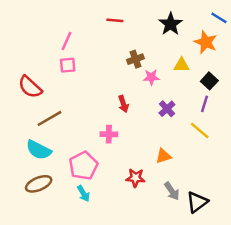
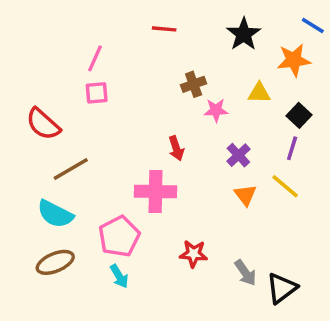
orange star: (206, 42) -> (294, 60), turned -30
pink cross: (109, 134) -> (155, 191), size x1.6
orange triangle: (163, 156) -> (245, 195), moved, turned -49

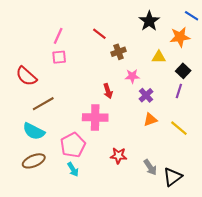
red line: (164, 29) -> (99, 34), moved, turned 32
pink star: (216, 110) -> (132, 76), moved
yellow line: (285, 186) -> (179, 128), moved
orange triangle: (245, 195) -> (150, 120), turned 48

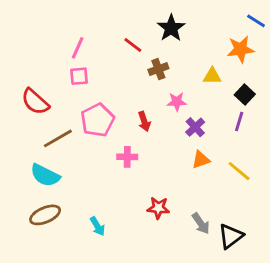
black star: (149, 21) -> (171, 28), moved
pink cross: (95, 117) -> (127, 157), size x0.6
pink pentagon: (73, 145) -> (97, 120), moved

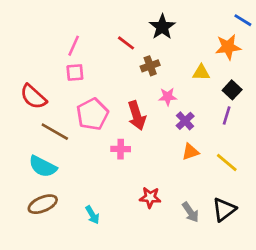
red arrow: (144, 121) -> (137, 115), size x1.5
brown line: (58, 138) -> (55, 132), turned 60
black triangle: (231, 236) -> (224, 210), moved

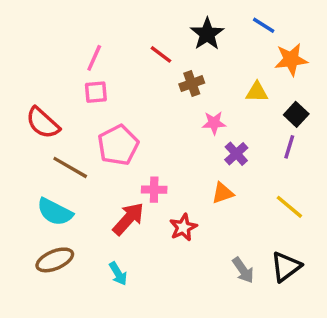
blue line: (243, 20) -> (264, 25), moved
red arrow: (137, 115) -> (128, 219), moved, turned -120
orange triangle: (190, 152) -> (223, 193), moved
red star: (150, 197) -> (183, 227), moved, turned -30

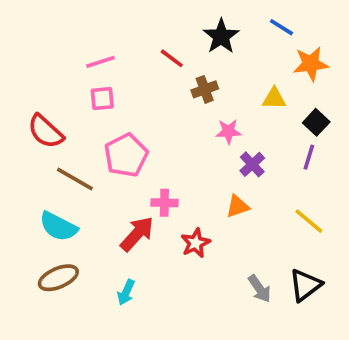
pink line: (94, 58) -> (100, 62), turned 48
cyan arrow: (118, 274) -> (126, 292), turned 55

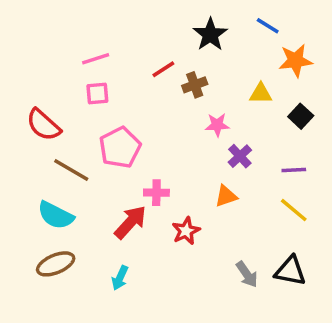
red line: (172, 58) -> (163, 69), moved, turned -70
purple line: (309, 157) -> (294, 170), moved, turned 70
black triangle: (305, 285) -> (290, 271), turned 48

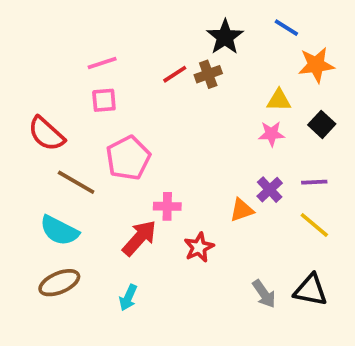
brown cross: (195, 85) -> (208, 74), moved
pink star: (217, 125) -> (271, 134), moved
purple cross: (240, 156) -> (270, 190), moved

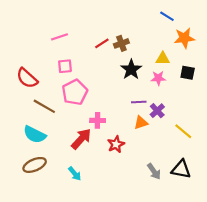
black star: (225, 37) -> (131, 69), moved
pink square: (104, 100) -> (65, 66), moved
black square: (322, 124) -> (188, 73), turned -32
purple line: (314, 182) -> (139, 102), moved
cyan arrow: (128, 298) -> (75, 174), turned -64

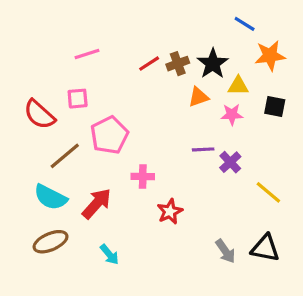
pink square: (65, 66) -> (78, 99), moved
black star: (131, 69) -> (213, 64), moved
brown line: (44, 106) -> (65, 156), turned -70
orange triangle: (141, 123) -> (198, 97), moved
red arrow: (81, 139) -> (97, 204), moved

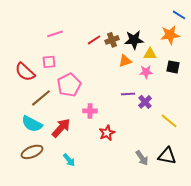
blue line: (245, 24) -> (179, 15), moved
black star: (213, 64) -> (134, 40), turned 30

